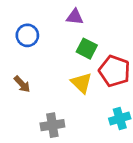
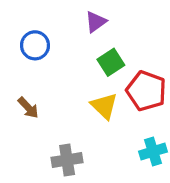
purple triangle: (75, 17) -> (96, 22), turned -42
green square: (87, 49) -> (111, 62), turned 30

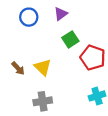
blue circle: (35, 45) -> (29, 17), moved
yellow triangle: (104, 106) -> (43, 67), moved

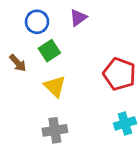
green square: (70, 39) -> (49, 51), moved
brown arrow: (18, 68) -> (18, 63), moved

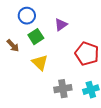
purple triangle: (78, 18) -> (61, 25), moved
gray cross: (55, 130) -> (63, 89), moved

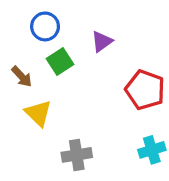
yellow triangle: (40, 63) -> (38, 113), moved
gray cross: (63, 89) -> (77, 155), moved

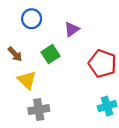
green square: (60, 62) -> (50, 54), moved
gray cross: (77, 155) -> (39, 110), moved

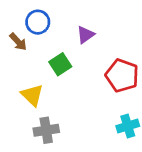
brown arrow: (15, 54) -> (18, 42), moved

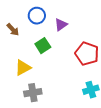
blue circle: (38, 22) -> (37, 16), moved
yellow triangle: (32, 95) -> (23, 68), turned 48

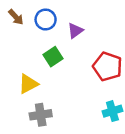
brown arrow: (13, 30) -> (16, 17), moved

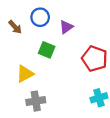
brown arrow: (16, 17) -> (15, 27), moved
green square: (53, 57) -> (47, 50), turned -35

